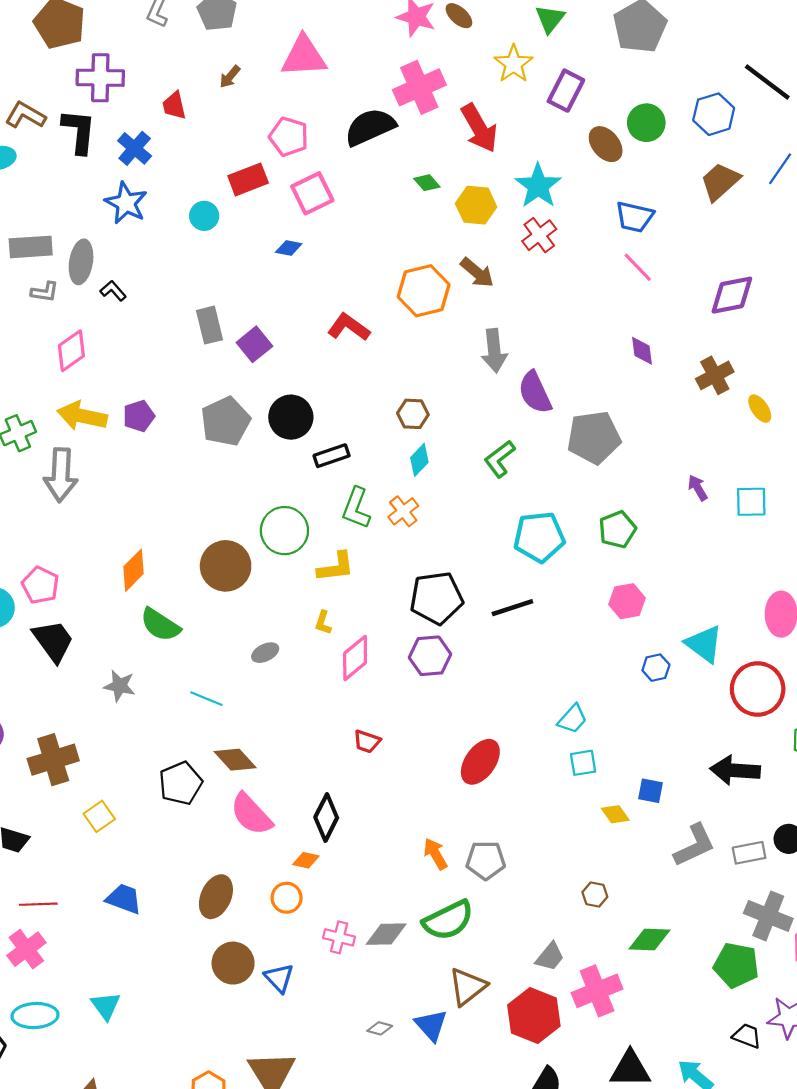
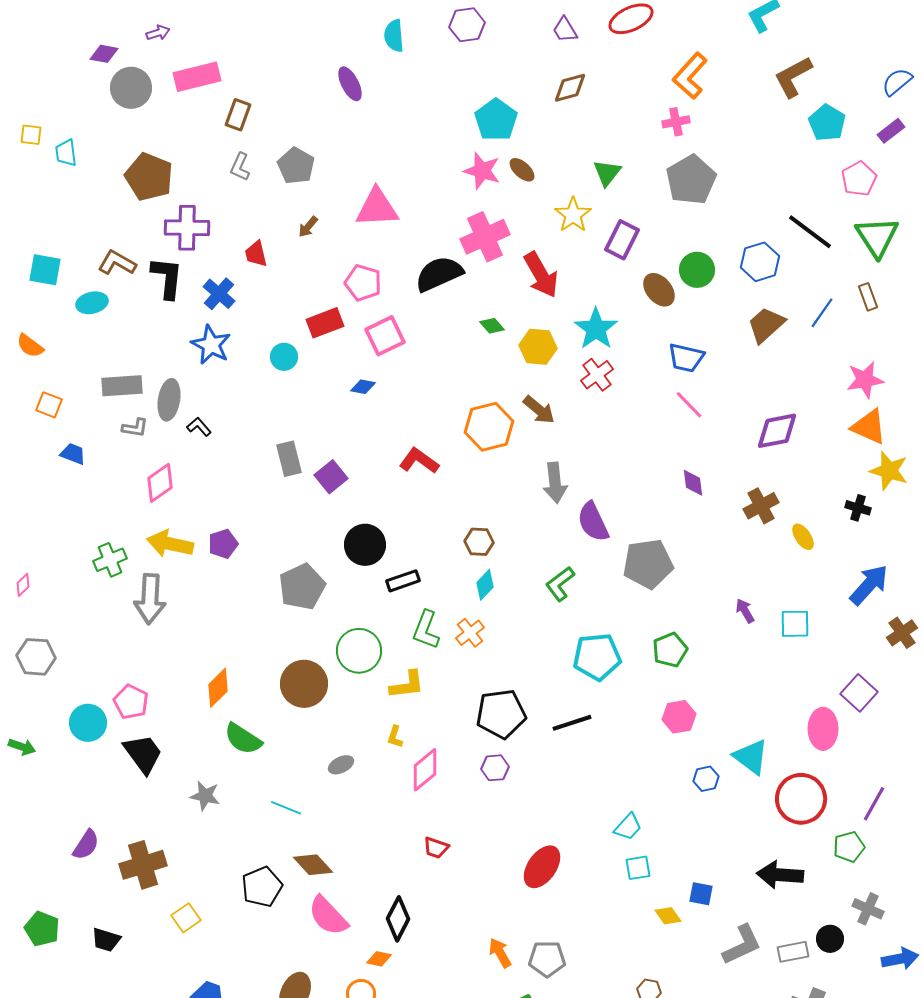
gray pentagon: (226, 421) -> (302, 587), moved
purple hexagon: (430, 656) -> (495, 768), size x0.7

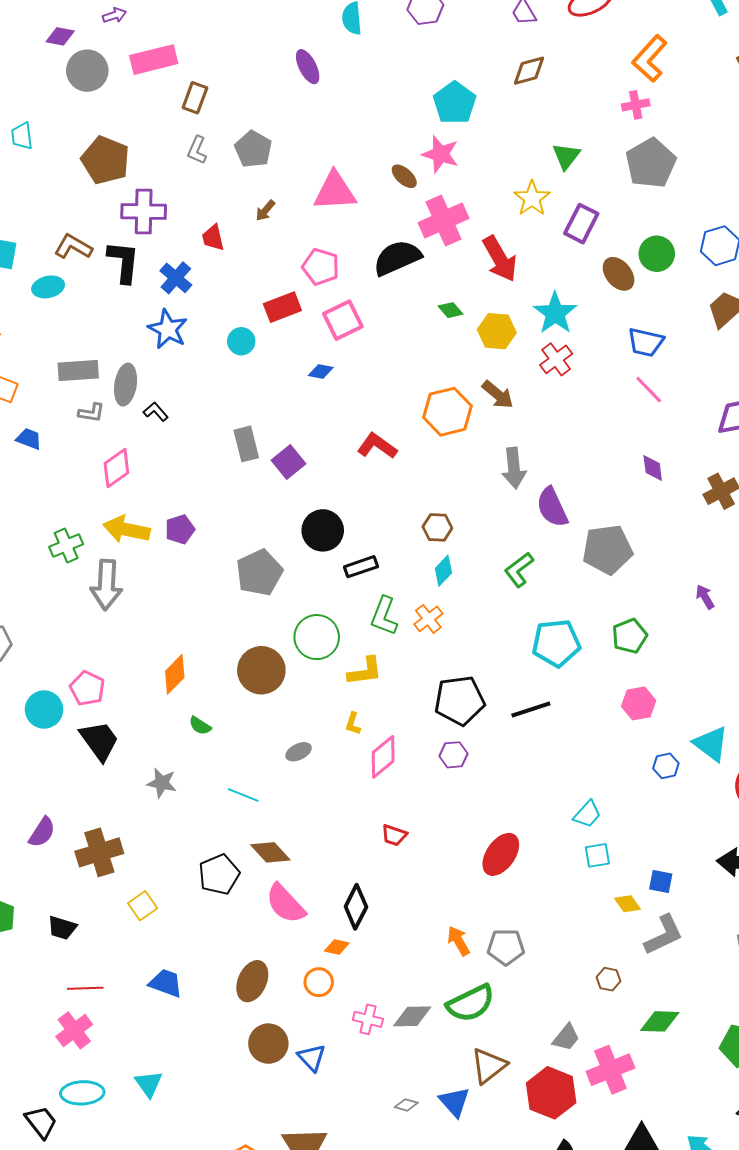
brown ellipse: (522, 170) -> (404, 176), moved
green semicircle: (243, 739) -> (200, 726), size x0.6
gray L-shape: (742, 945) -> (664, 935), moved

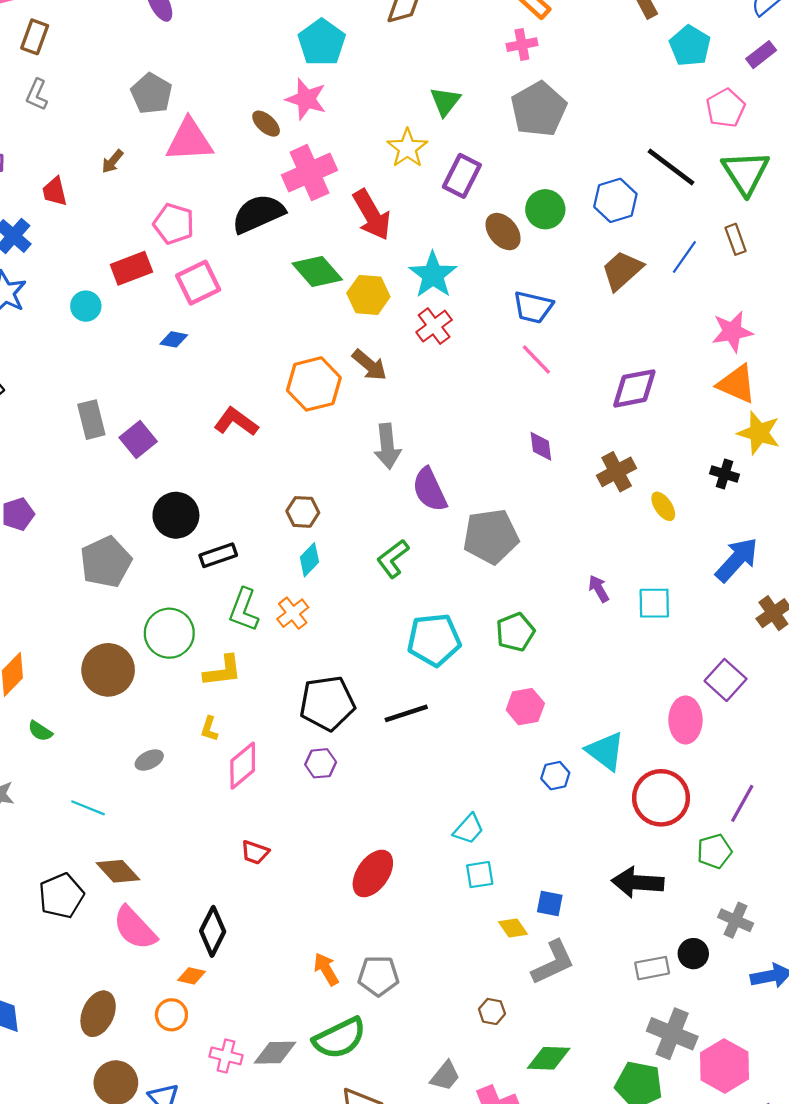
gray pentagon: (253, 149) -> (151, 94), moved
green diamond: (450, 310) -> (317, 272), size x1.8

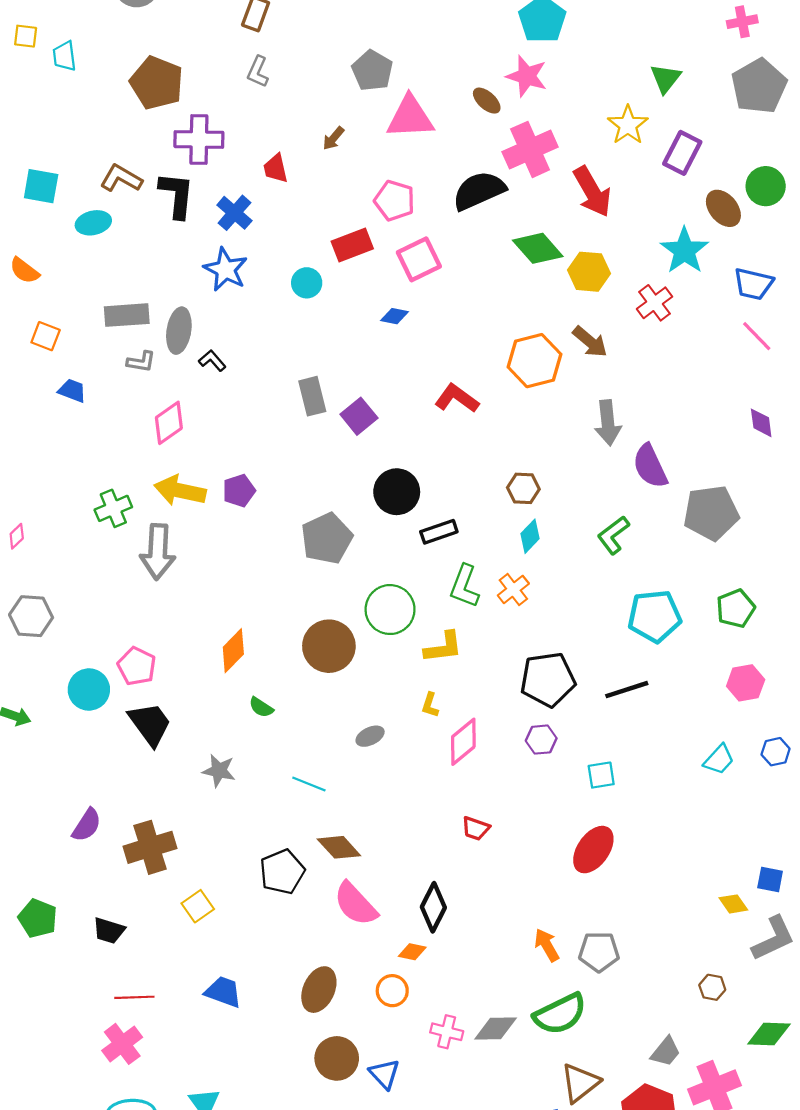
cyan star: (433, 275) -> (684, 251), moved
cyan trapezoid: (469, 829) -> (719, 760), moved
cyan square: (480, 875) -> (601, 775), moved

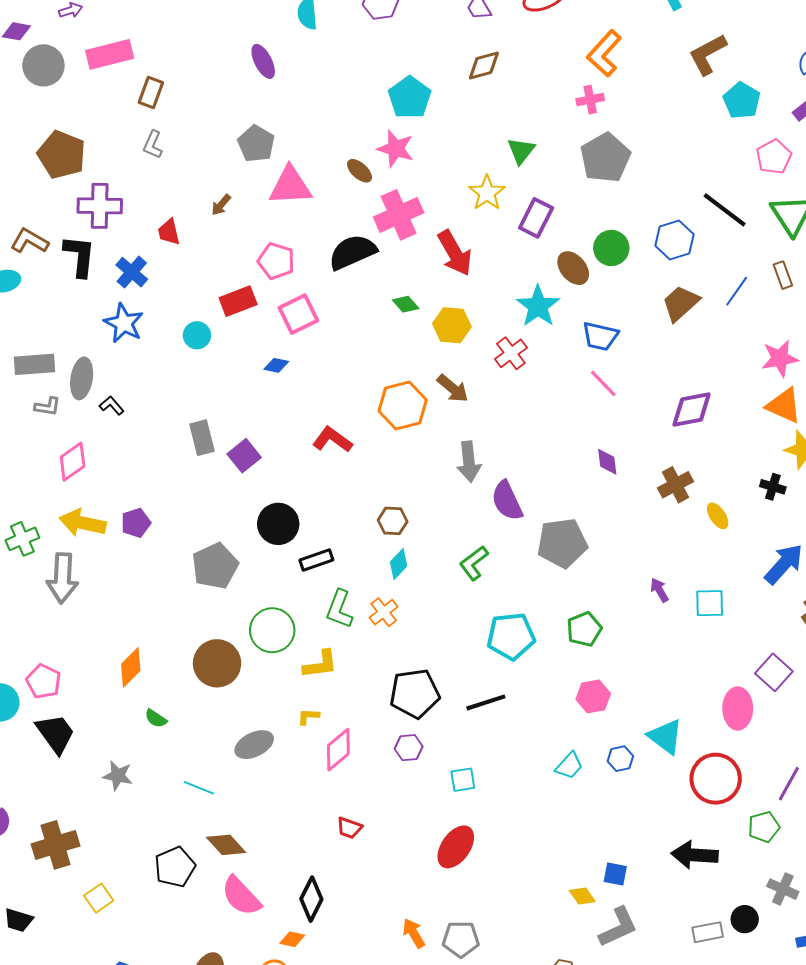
green diamond: (538, 248) -> (406, 304), size x0.6
yellow L-shape: (430, 705) -> (308, 716), turned 75
gray ellipse: (370, 736) -> (254, 745), size x1.5

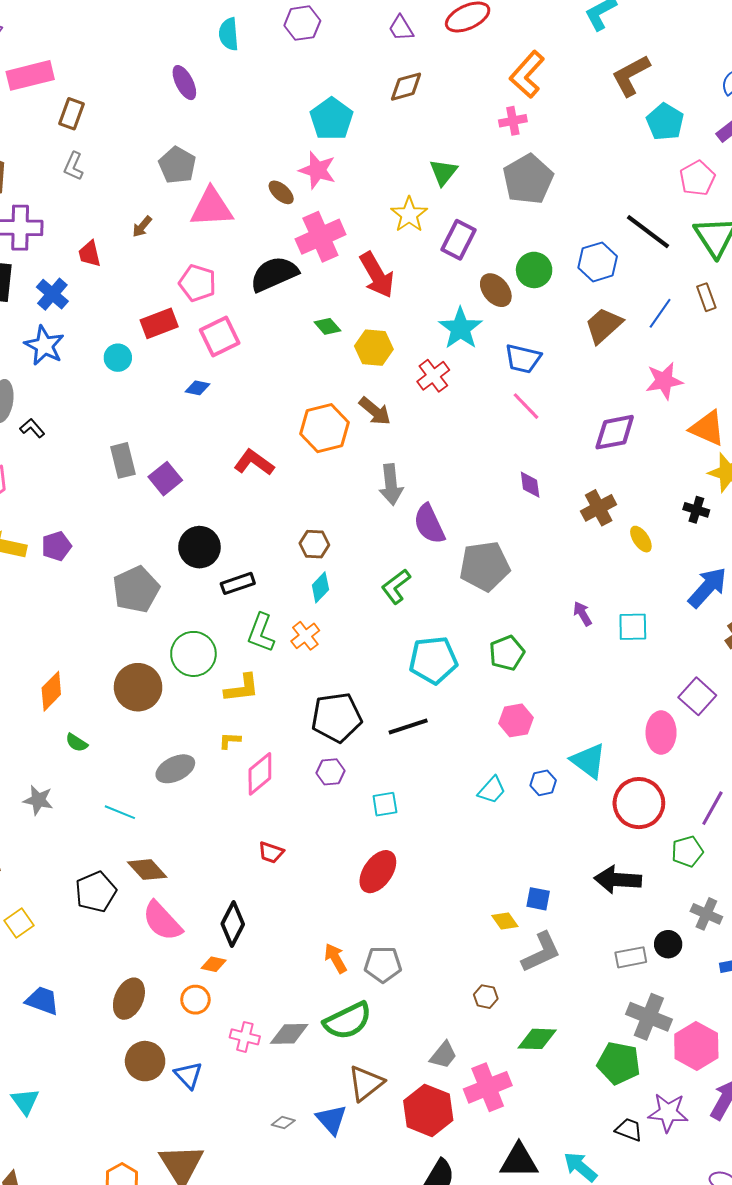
pink star: (780, 358) -> (664, 381), moved

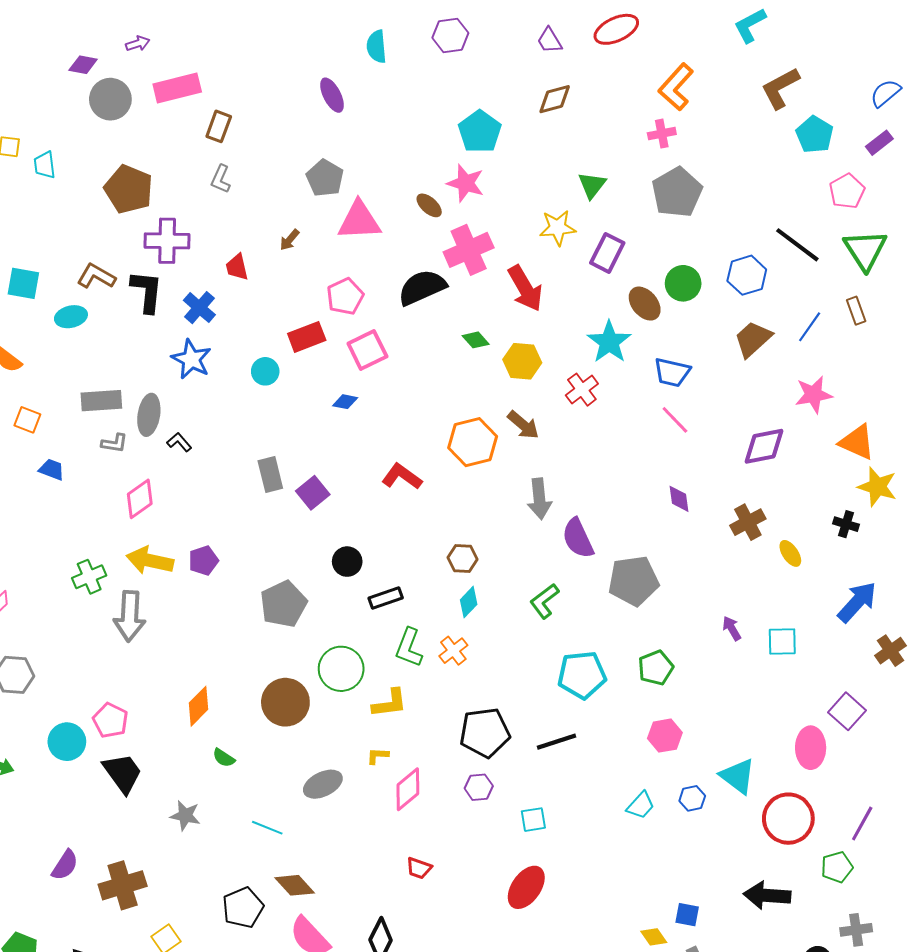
yellow star: (409, 215) -> (558, 228), turned 30
pink pentagon: (197, 283) -> (345, 296), turned 30
black circle: (199, 547) -> (347, 562), size x0.7
gray cross: (706, 914) -> (856, 930), turned -32

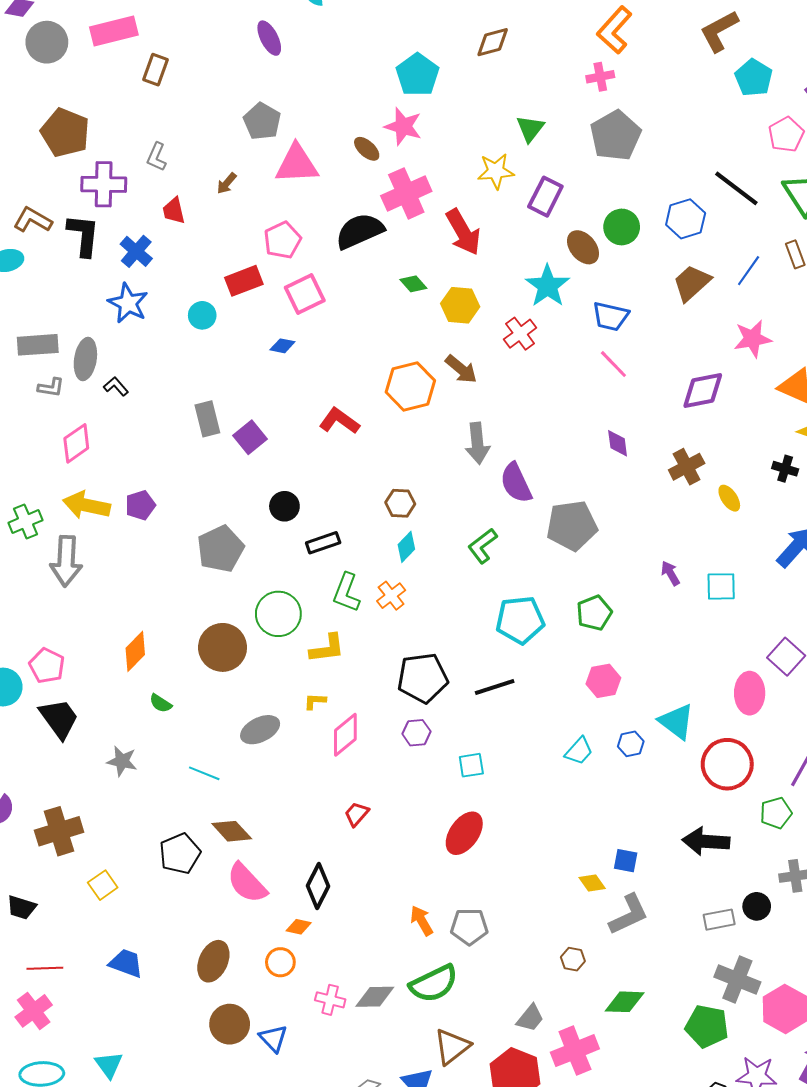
gray L-shape: (221, 179) -> (157, 157), moved
red trapezoid: (419, 868) -> (357, 814), turned 112

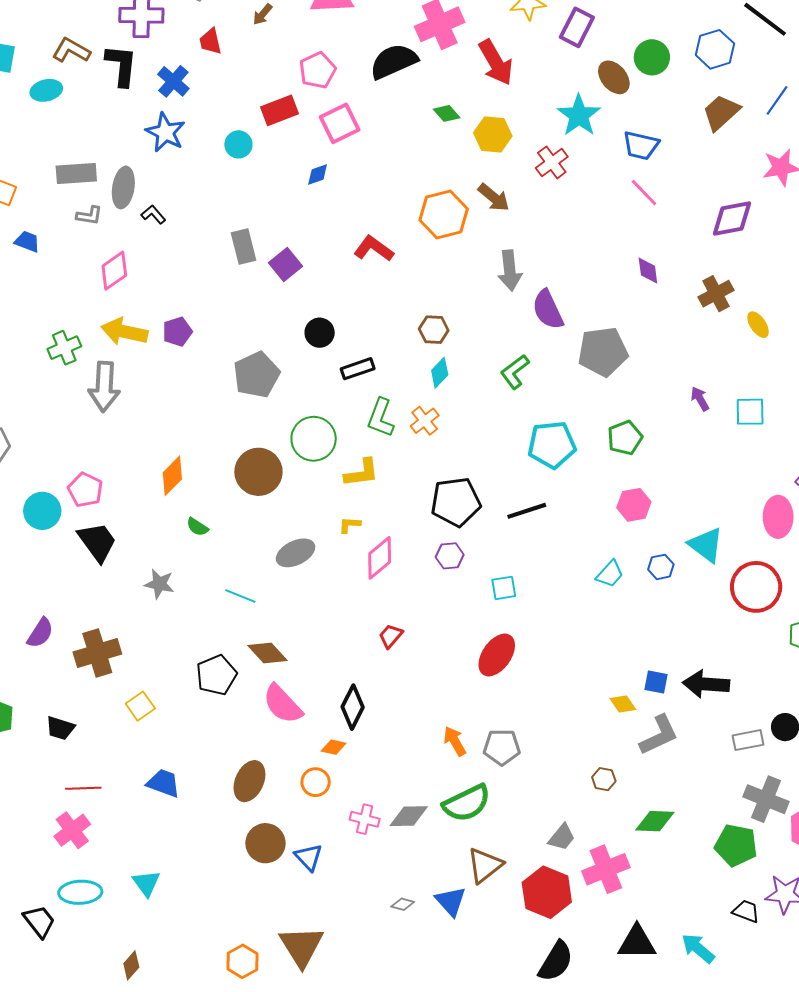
blue diamond: (282, 346) -> (318, 174), turned -30
black arrow: (706, 841) -> (706, 684), moved

